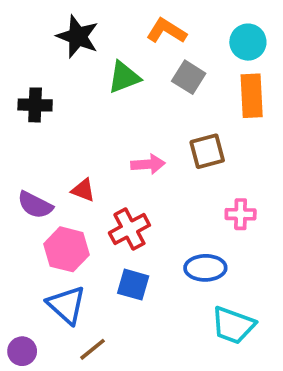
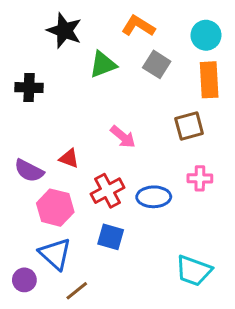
brown square: (207, 151) -> (189, 126), moved
pink arrow: (148, 164) -> (123, 137), turned 44
blue ellipse: (205, 268) -> (154, 197), moved
purple circle: (22, 351) -> (24, 280), moved

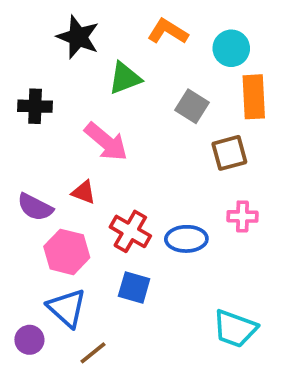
cyan circle: (206, 35) -> (231, 48), moved
gray square: (157, 64) -> (192, 106), moved
pink arrow: (123, 137) -> (106, 142), moved, size x1.4
red cross: (107, 191) -> (130, 231), turned -32

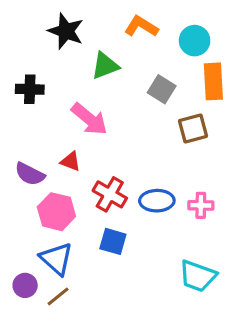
pink cross: (242, 216) -> (201, 205), moved
brown line: (93, 353) -> (58, 296), moved

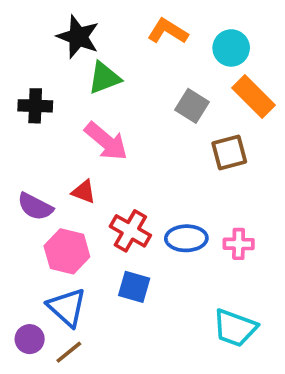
green triangle: (105, 66) -> (104, 78), moved
orange rectangle: (213, 81) -> (254, 96), turned -42

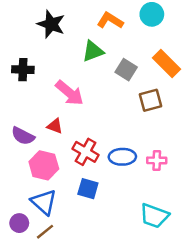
cyan circle: (231, 48) -> (152, 14), moved
green triangle: (104, 78) -> (93, 51), moved

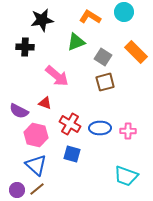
black star: (51, 24) -> (42, 20), turned -30
black cross: (23, 70) -> (25, 47), moved
brown square: (151, 100) -> (105, 82), moved
purple circle: (19, 223) -> (17, 190), moved

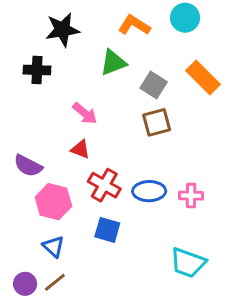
pink arrow: (57, 76) -> (85, 113), size x0.7
red triangle: (45, 103) -> (80, 149), moved
blue triangle: (36, 165) -> (53, 246), size x0.7

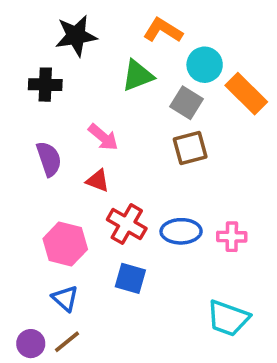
cyan circle: (185, 18) -> (205, 65), moved
purple semicircle: (28, 166) -> (49, 159), moved, turned -136

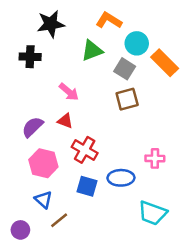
purple semicircle: (49, 159) -> (33, 127), moved, turned -115
blue ellipse: (181, 231) -> (121, 178), moved
brown line: (67, 342) -> (59, 220), moved

